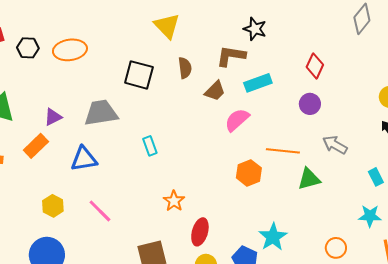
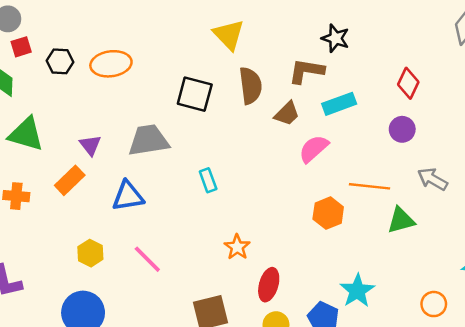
brown semicircle: (185, 68) -> (251, 86), size x1.4
purple triangle: (53, 117) -> (90, 145), turned -42

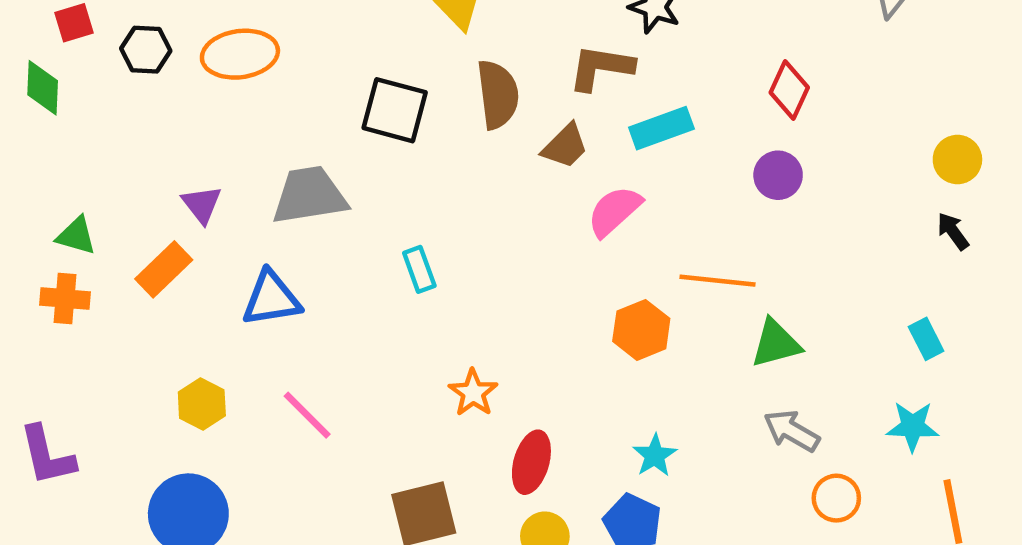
green triangle: (26, 134) -> (76, 236), moved, size x0.6
gray arrow: (433, 179) -> (791, 431), moved
cyan star: (357, 291) -> (655, 455), moved, size x0.7

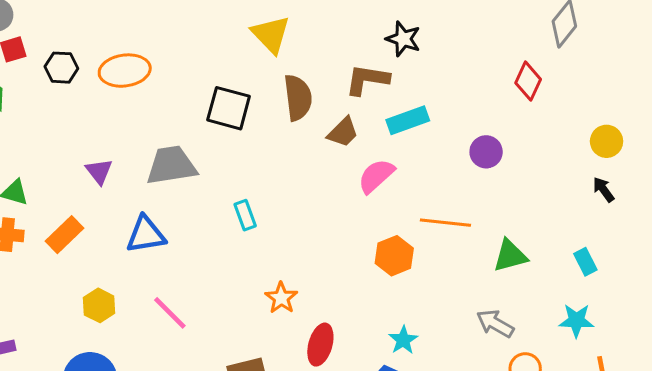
red diamond: (789, 90) -> (528, 81), moved
orange rectangle: (164, 269) -> (64, 235), moved
green triangle: (776, 343) -> (510, 256), moved

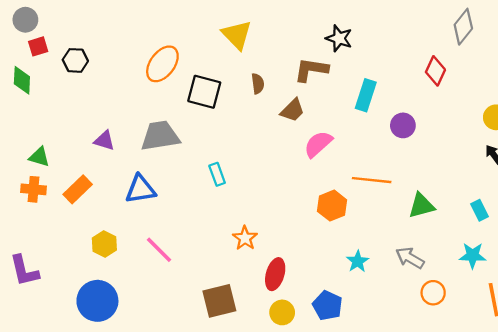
orange ellipse: (125, 71) -> (162, 64), moved, turned -45
brown semicircle: (298, 98) -> (258, 84), size x0.6
cyan rectangle: (408, 120) -> (366, 95), moved, turned -52
purple triangle: (99, 171) -> (104, 141), turned -35
cyan star: (403, 340) -> (358, 261), moved

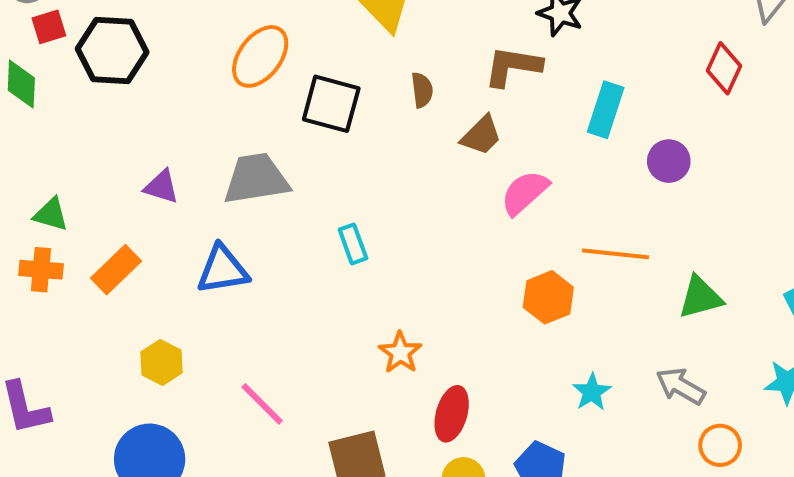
black hexagon: (75, 60) -> (112, 51), size x1.6
pink line: (159, 250) -> (262, 404), moved

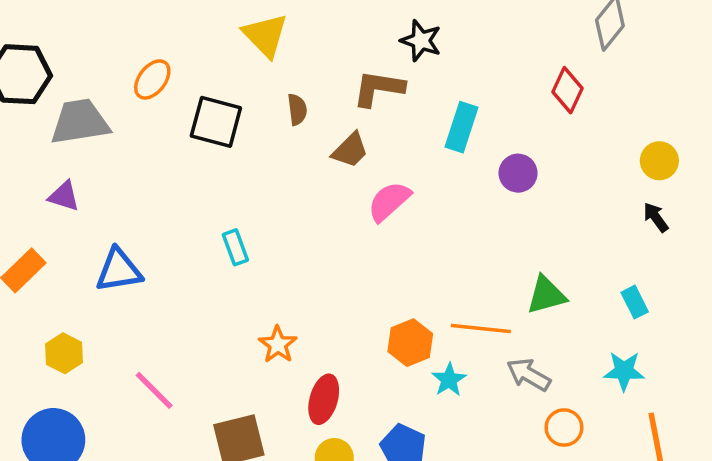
orange ellipse: (260, 56) -> (152, 79), size x0.7
gray trapezoid: (256, 179) -> (80, 122), moved
orange line: (615, 254) -> (481, 329), moved
orange hexagon: (548, 297) -> (410, 343), moved

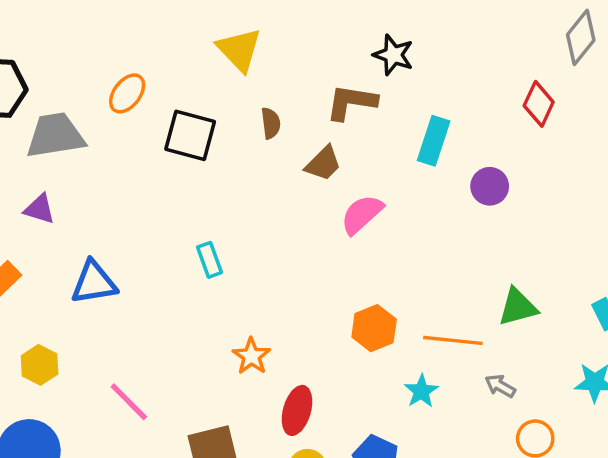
orange hexagon: (410, 343) -> (374, 328), moved
gray arrow: (529, 375) -> (500, 386), size x0.7

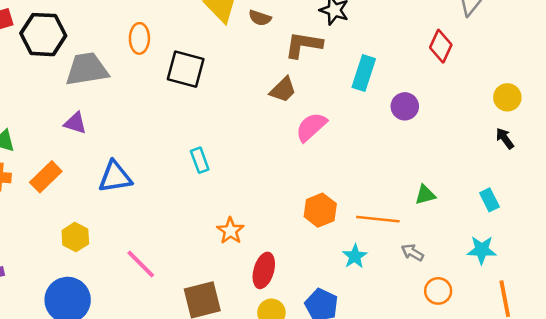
orange ellipse: (127, 93) -> (139, 38), turned -36
brown semicircle: (271, 123) -> (260, 18), moved, turned 115
green triangle: (518, 307) -> (425, 195), size x0.7

